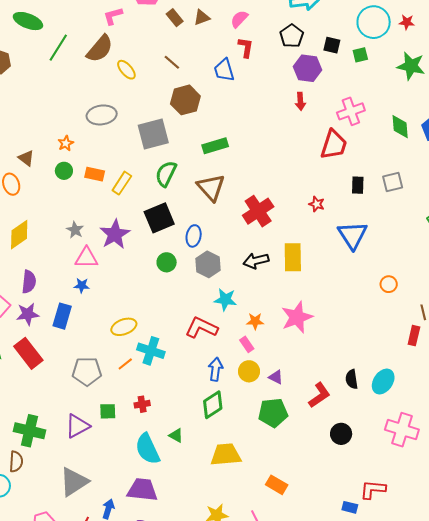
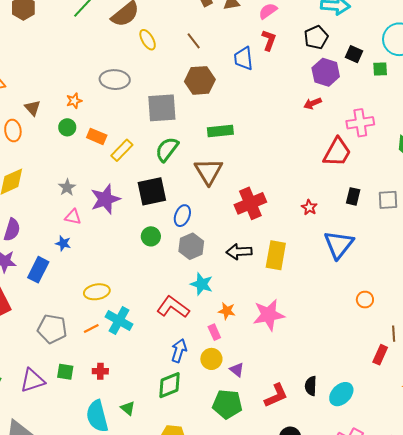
red arrow: (300, 101) -> (313, 103), turned 60
pink triangle: (86, 258) -> (73, 217), size x0.7

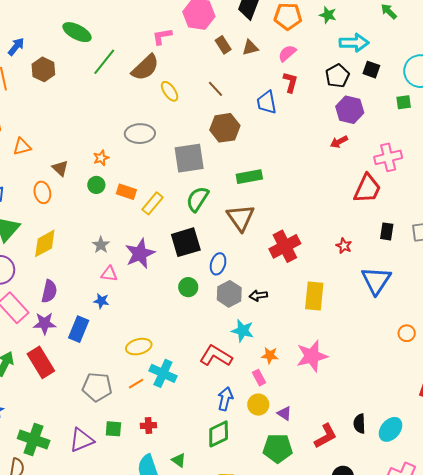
black square: (354, 54) -> (371, 70), moved
black arrow: (239, 252) -> (258, 296), moved, size x0.7

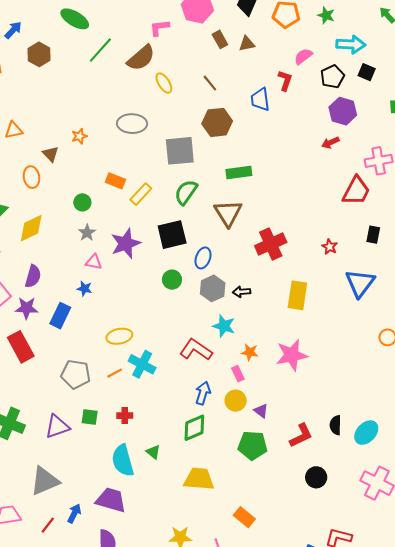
pink semicircle: (287, 53) -> (303, 56), moved
orange star: (101, 158) -> (79, 136), moved
green circle: (96, 185) -> (82, 202), moved

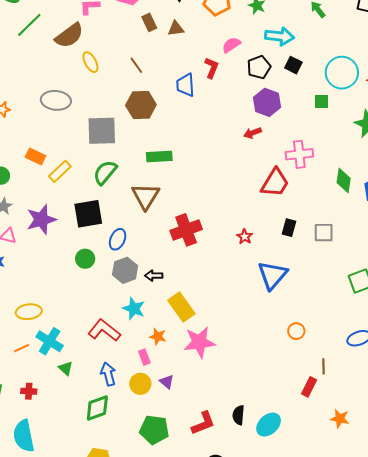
yellow rectangle: (297, 295) -> (181, 307), moved, turned -48
blue arrow: (203, 393) -> (108, 374), turned -35
purple triangle: (261, 411) -> (167, 382), moved
green triangle: (153, 452) -> (66, 368), moved

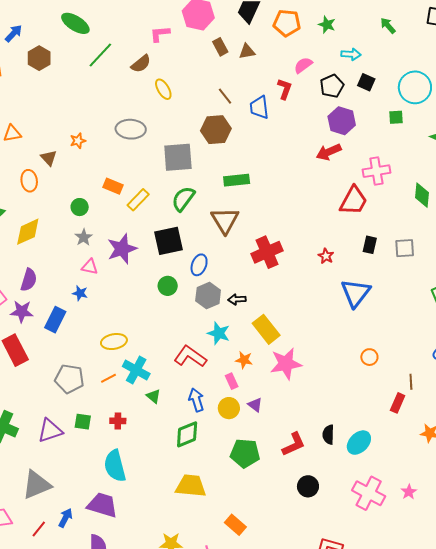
brown semicircle: (69, 36) -> (141, 64), size x0.7
cyan arrow: (280, 36) -> (351, 54), size x0.7
brown line: (136, 65) -> (225, 96), moved
red arrow: (252, 133) -> (329, 152), size x1.4
orange circle: (296, 331) -> (369, 357), moved

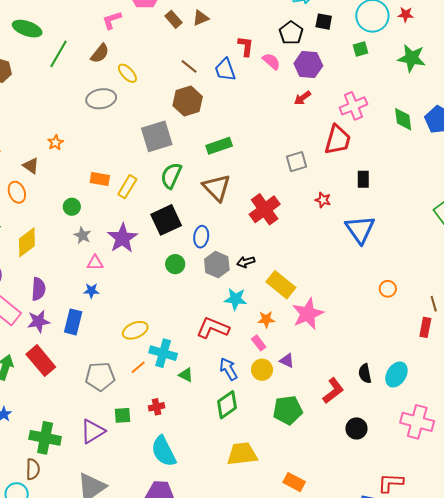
pink semicircle: (303, 65) -> (271, 61), moved, turned 90
gray ellipse: (131, 129) -> (101, 99), moved
red arrow: (329, 152) -> (303, 98), size x0.7
gray square: (405, 248) -> (297, 162), moved

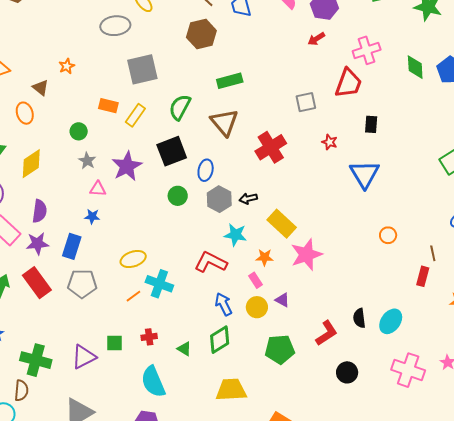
gray square: (157, 136) -> (142, 69), moved
green triangle: (186, 375) -> (184, 349), moved
gray pentagon: (100, 376) -> (82, 284), moved

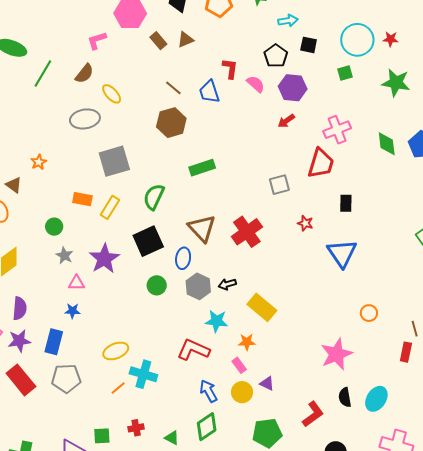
brown triangle: (224, 122) -> (202, 228), moved
pink star: (306, 255) -> (337, 354), moved

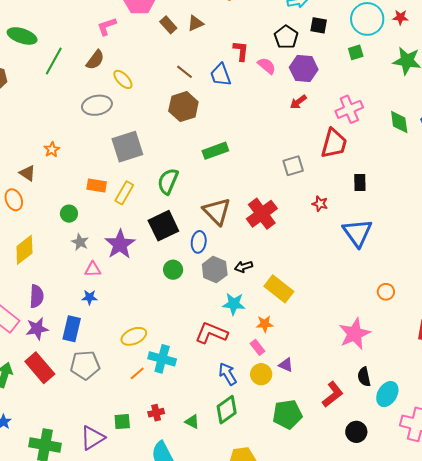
cyan ellipse: (376, 399) -> (387, 394), moved

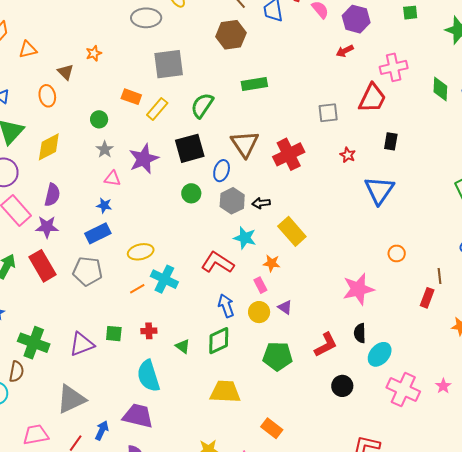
blue rectangle: (72, 329) -> (98, 233), moved, turned 40

